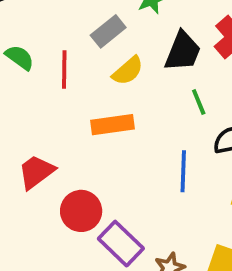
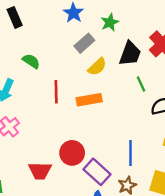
red line: (64, 70) -> (56, 92), moved
blue line: (183, 171) -> (130, 153), moved
red trapezoid: (36, 172) -> (40, 171), moved, turned -140

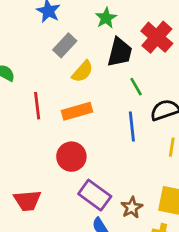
green star: (110, 22) -> (106, 18), moved
red circle: (72, 153) -> (71, 157), moved
blue line: (130, 153) -> (132, 126), moved

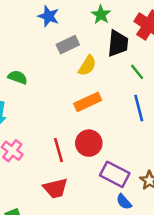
gray rectangle: (65, 45) -> (68, 45), turned 30
red line: (37, 106) -> (59, 150), moved

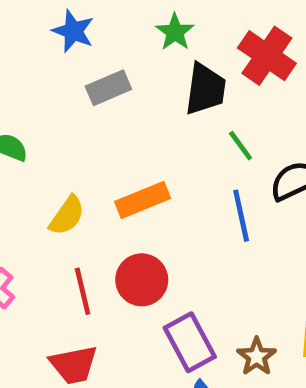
yellow semicircle: (87, 66) -> (67, 216), moved
purple rectangle: (115, 174) -> (190, 342), turned 32

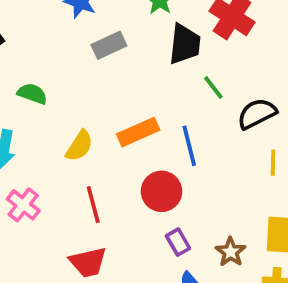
blue line: (241, 216) -> (189, 146), moved
red circle: (142, 280) -> (161, 191), moved
purple rectangle: (190, 342) -> (178, 242), size x0.6

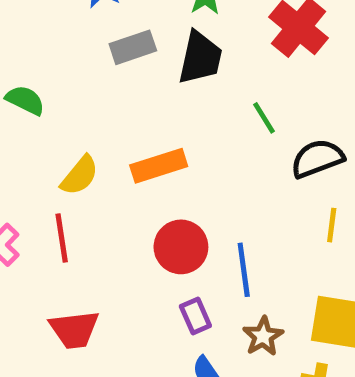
black trapezoid: (185, 44) -> (200, 58), moved
blue line: (189, 146) -> (244, 270), moved
red line: (93, 205) -> (62, 238), moved

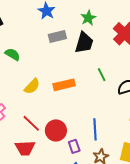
green line: (264, 118) -> (102, 75), moved
red line: (62, 238) -> (31, 123), moved, turned -42
red circle: (181, 247) -> (56, 130), moved

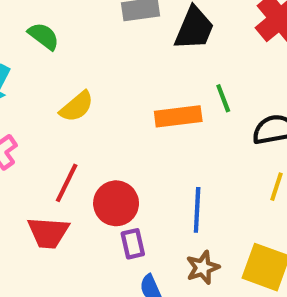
orange rectangle: (64, 85) -> (178, 116), moved
red line: (31, 123) -> (67, 183), turned 66
purple rectangle: (74, 146) -> (133, 244), moved

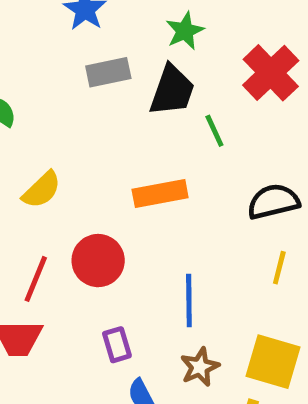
green line: (223, 98) -> (214, 131), moved
red circle: (116, 203) -> (98, 261), moved

